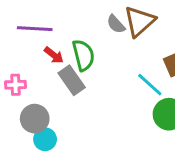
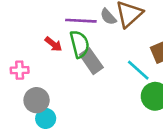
purple line: (35, 29) -> (81, 21), moved
gray rectangle: (72, 80) -> (91, 61), moved

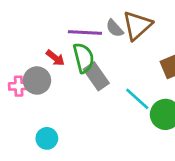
cyan line: (138, 70) -> (137, 99), moved
gray circle: (37, 100) -> (37, 80), moved

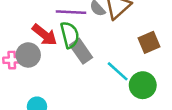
red arrow: (55, 58) -> (45, 35), size x1.5

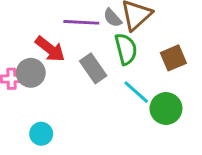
green semicircle: (70, 35) -> (126, 49), moved

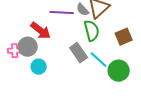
gray rectangle: (93, 68) -> (79, 53), moved
cyan circle: (41, 134) -> (39, 67), moved

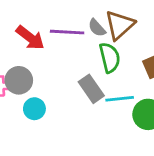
red arrow: (41, 31) -> (30, 38), moved
cyan line: (99, 60) -> (120, 99), turned -48

